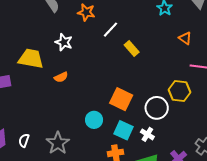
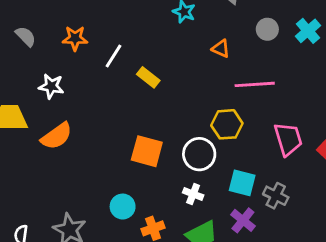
orange semicircle: (61, 77) -> (57, 136), size x1.6
cyan circle: (94, 120) -> (123, 207), moved
cyan square: (124, 130) -> (242, 183), moved

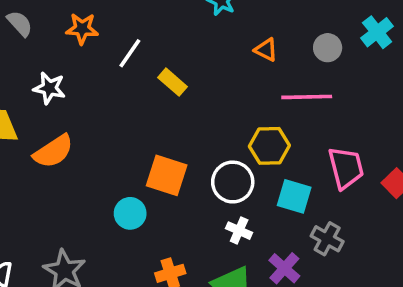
gray circle: (267, 29) -> (328, 48), moved
cyan square: (242, 183) -> (294, 196), moved
white cross: (193, 194) -> (239, 231), moved
cyan circle: (123, 207) -> (130, 213), moved

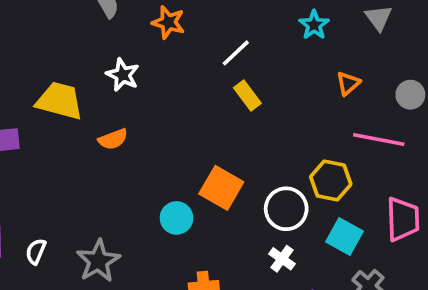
orange triangle: (266, 50) -> (348, 83), turned 40
white line: (130, 53) -> (236, 53), moved
orange semicircle: (53, 151) -> (113, 139), size x0.7

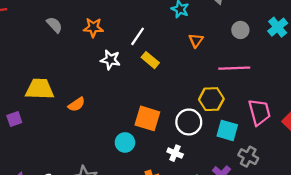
white star: (123, 75) -> (110, 60), moved
orange triangle: (348, 83) -> (196, 40), moved
gray circle: (410, 95) -> (240, 30), moved
white cross: (282, 259) -> (175, 153), moved

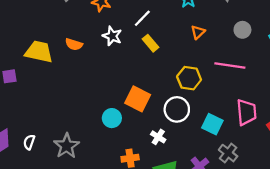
yellow hexagon: (211, 99) -> (189, 78), moved
orange semicircle: (76, 104) -> (74, 44), moved, turned 42

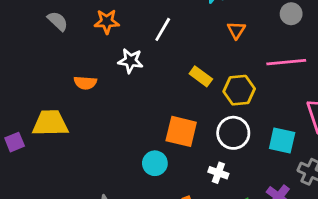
yellow rectangle: (151, 43) -> (201, 76), moved
yellow trapezoid: (39, 52) -> (50, 123), moved

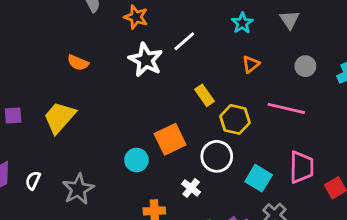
white star: (131, 61) -> (146, 60), size x1.4
orange semicircle: (85, 83) -> (78, 63), moved
yellow trapezoid: (50, 123) -> (59, 117), moved, turned -66
orange square: (181, 131) -> (170, 139), turned 32
purple square: (15, 142) -> (13, 115), moved

